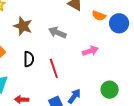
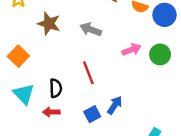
black semicircle: (29, 59) -> (56, 88), moved
green circle: (110, 90) -> (160, 54), moved

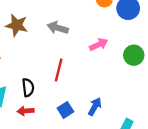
green circle: (160, 54) -> (134, 55), moved
red line: (88, 73) -> (59, 70), turned 40
blue arrow: (115, 105) -> (95, 107), moved

